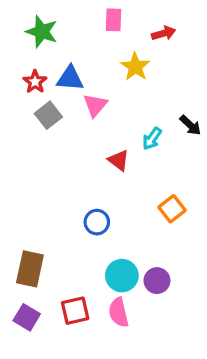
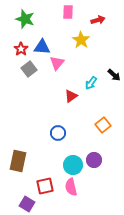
red triangle: (119, 160) -> (71, 96), turned 48
purple circle: (157, 281) -> (94, 160), moved
purple square: (27, 317) -> (27, 204), moved

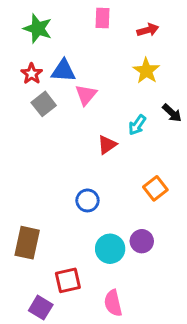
yellow star: (81, 40) -> (146, 71), moved
pink semicircle: (71, 187) -> (113, 303), moved

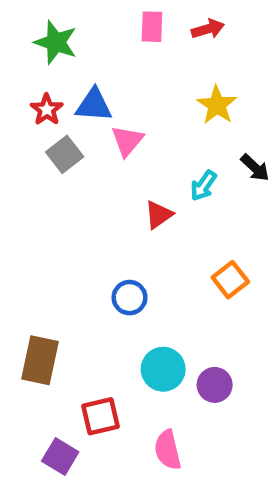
red arrow: (148, 30) -> (208, 29), moved
purple circle: (142, 241) -> (215, 385), moved

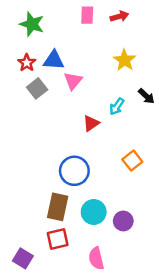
blue circle: (130, 298) -> (74, 171), size x1.5
brown rectangle: (40, 360) -> (58, 207), moved
purple square: (60, 457) -> (23, 258), moved

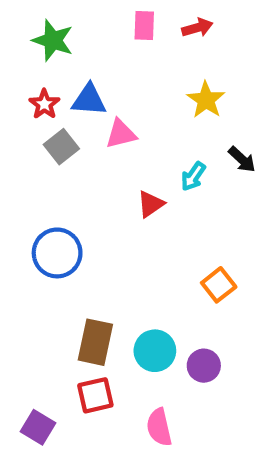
pink triangle: (73, 81) -> (121, 134), turned 36
orange square: (132, 161) -> (219, 285), moved
blue circle: (74, 171) -> (57, 253), moved

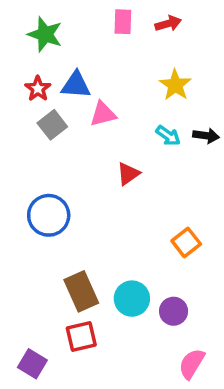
black arrow: (242, 159) -> (206, 136), turned -35
cyan arrow: (193, 176) -> (168, 136), moved, turned -90
brown rectangle: (95, 342) -> (81, 291), turned -36
pink semicircle: (159, 427) -> (192, 364), moved, turned 44

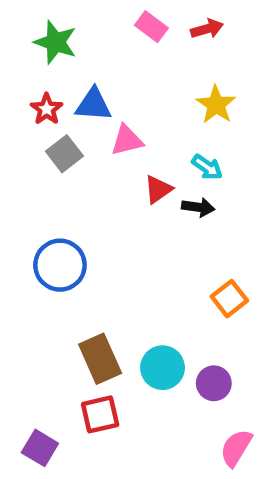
pink rectangle: (123, 22) -> (151, 27), turned -55
black arrow: (206, 136) -> (198, 207), moved
red triangle: (128, 174) -> (158, 189), moved

